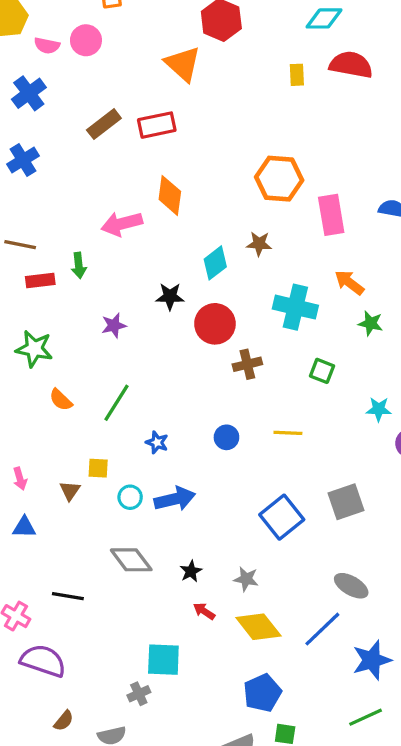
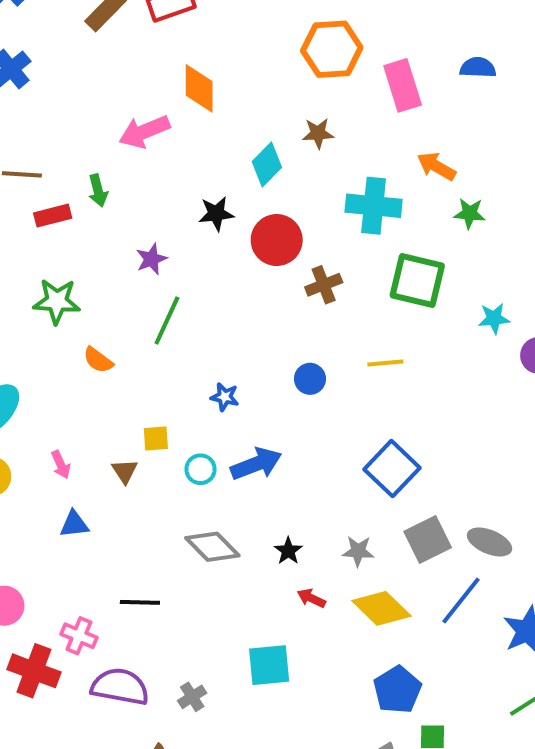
green square: (322, 371) -> (417, 280), size x1.8
green line: (116, 403) -> (167, 320), moved
gray square: (346, 502) -> (428, 540), moved
gray cross: (139, 694) -> (192, 697), moved

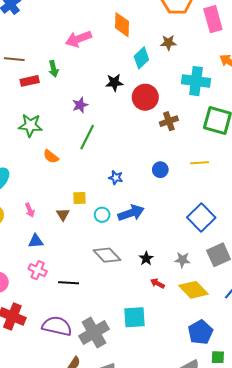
orange diamond: (199, 88) -> (122, 25), moved
pink cross: (79, 636) -> (38, 270), moved
gray cross: (192, 697) -> (94, 333), size x2.0

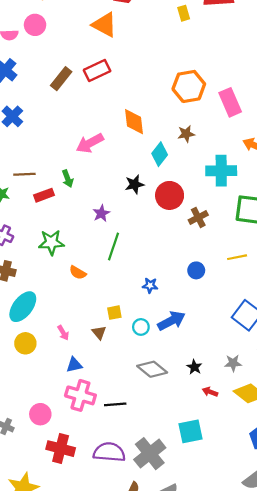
pink cross: (38, 270) -> (80, 395), size x1.5

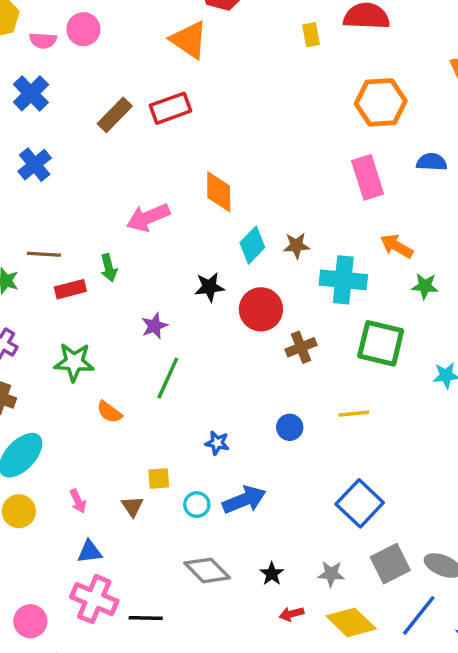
orange hexagon: (189, 86) -> (381, 102), moved
brown star: (186, 134) -> (296, 246), moved
red arrow: (210, 392) -> (292, 614), turned -40

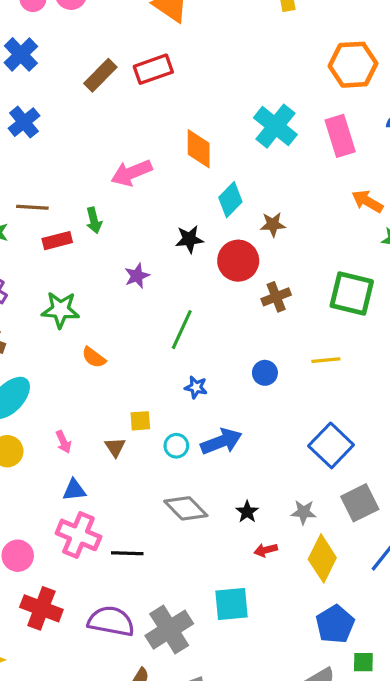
brown star: (296, 246) -> (273, 224), moved
cyan cross: (343, 280) -> (275, 126), moved, turned 33
green line: (168, 378) -> (182, 330), moved
yellow diamond: (351, 622) -> (322, 558), turned 72

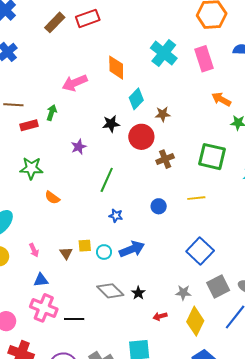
green arrow: (94, 220) -> (52, 113), turned -147
yellow square: (140, 421) -> (85, 246), moved
black star: (247, 512) -> (138, 293), moved

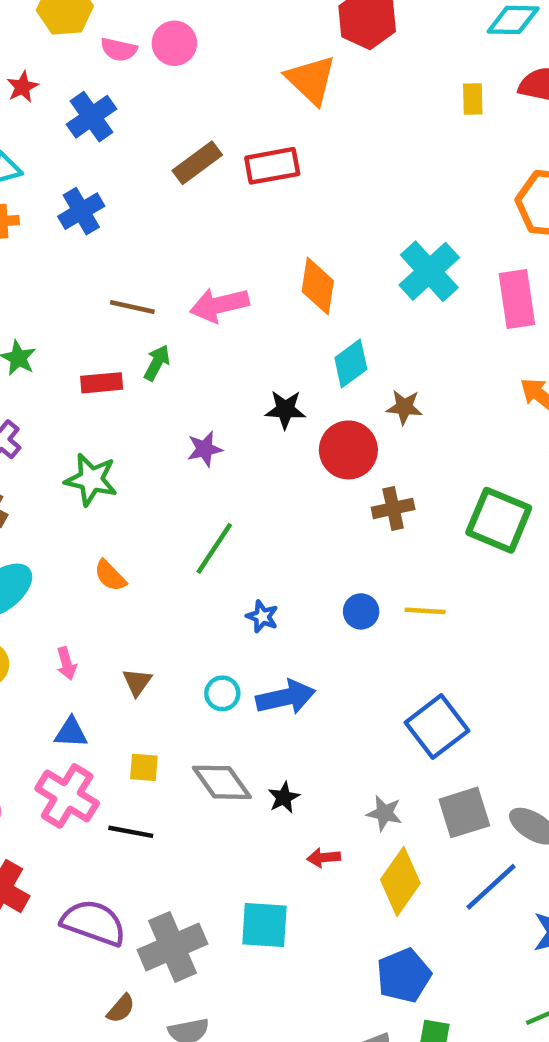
brown line: (13, 105) -> (132, 307), moved
green line: (107, 180) -> (214, 548), moved
orange semicircle: (52, 198) -> (110, 576), moved
yellow line: (196, 198) -> (425, 611), moved
yellow square: (85, 246) -> (144, 767), moved

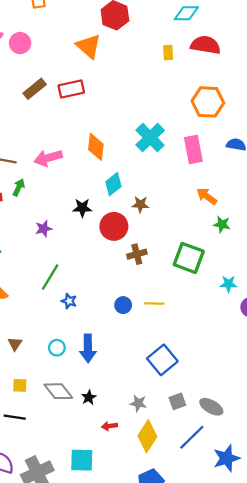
pink circle: (174, 43) -> (20, 43), moved
blue star: (262, 617) -> (69, 301), moved
blue arrow: (286, 697) -> (88, 348), turned 104
gray square: (464, 812) -> (177, 401), size x0.7

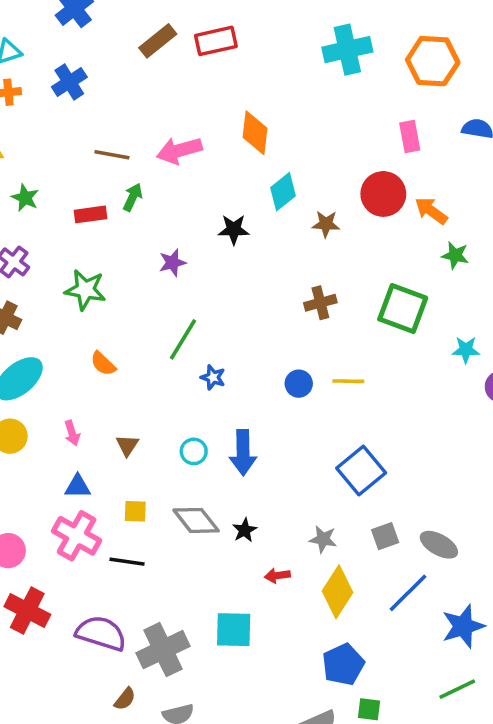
cyan cross: (150, 138) -> (347, 50), moved, turned 32
pink rectangle: (193, 149) -> (410, 136), size x0.7
red circle: (114, 226) -> (383, 194), moved

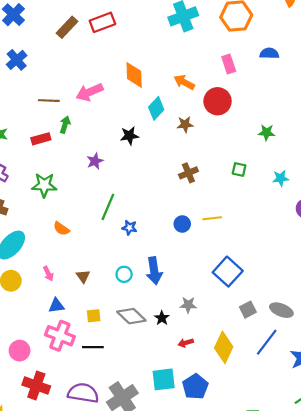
orange arrow: (431, 211) -> (184, 82), moved
green square: (403, 309) -> (239, 169), size x0.5
cyan star: (466, 350) -> (281, 178), moved
gray star: (323, 539) -> (188, 305), moved
blue pentagon: (343, 665) -> (195, 387), moved

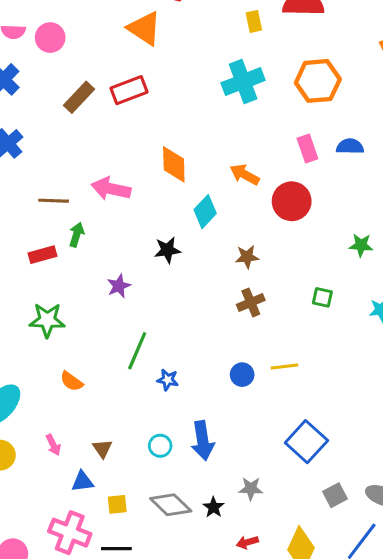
blue semicircle: (269, 53) -> (350, 146), moved
pink arrow: (90, 92) -> (111, 189), turned 36
brown star: (185, 124) -> (247, 257), moved
blue triangle: (56, 306) -> (83, 482), moved

